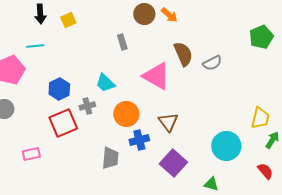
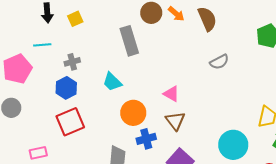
gray rectangle: (122, 42) -> (129, 41), size x1.8
brown semicircle: (183, 54) -> (207, 19), moved
pink triangle: (156, 76) -> (171, 94), moved, size x0.6
gray cross: (87, 106) -> (72, 62), moved

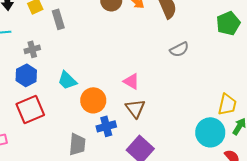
gray rectangle: (129, 41) -> (58, 19), moved, size x0.7
cyan trapezoid: (112, 82) -> (67, 80), moved
cyan circle: (233, 145) -> (210, 132), moved

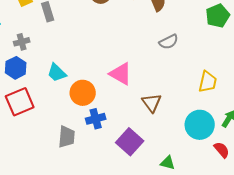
pink triangle: (131, 81) -> (121, 74), size x1.4
yellow trapezoid: (227, 104) -> (208, 82), moved
brown triangle: (135, 108) -> (152, 103), moved

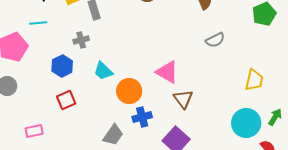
gray cross: (22, 42) -> (81, 40), moved
red square: (20, 102) -> (66, 100), size x0.7
brown triangle: (152, 103) -> (183, 99), moved
gray trapezoid: (67, 137) -> (113, 135), turned 30

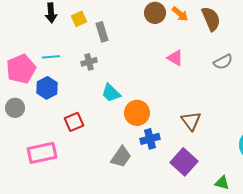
cyan line: (38, 23) -> (51, 57), moved
blue hexagon: (62, 66) -> (47, 88), moved
pink triangle: (167, 72) -> (175, 58), moved, size x0.7
pink rectangle: (34, 131) -> (42, 153), size x1.6

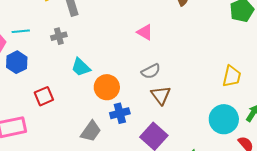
gray semicircle: (223, 62) -> (151, 71), moved

